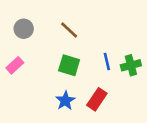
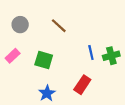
green square: (69, 65) -> (44, 60), moved
blue star: (65, 101) -> (47, 93), moved

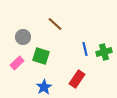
gray circle: (20, 25) -> (23, 37), moved
pink rectangle: (13, 56) -> (17, 63), moved

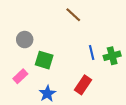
brown line: (55, 24) -> (73, 15), moved
pink rectangle: (17, 63) -> (20, 76), moved

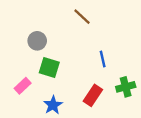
gray circle: (25, 40) -> (37, 41), moved
green cross: (112, 56) -> (126, 87), moved

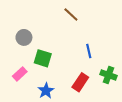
gray circle: (37, 41) -> (24, 37), moved
green cross: (126, 87) -> (108, 75), turned 35

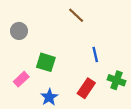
gray circle: (24, 37) -> (19, 31), moved

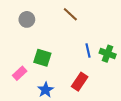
gray circle: (19, 31) -> (27, 19), moved
green cross: (117, 80) -> (108, 54), moved

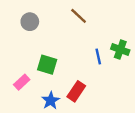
green cross: (108, 54) -> (120, 50), moved
red rectangle: (80, 82) -> (76, 91), moved

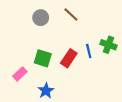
gray circle: (30, 22) -> (41, 18), moved
red rectangle: (76, 91) -> (69, 58), moved

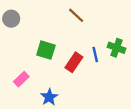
gray circle: (41, 18) -> (11, 19), moved
green square: (43, 58) -> (46, 50), moved

